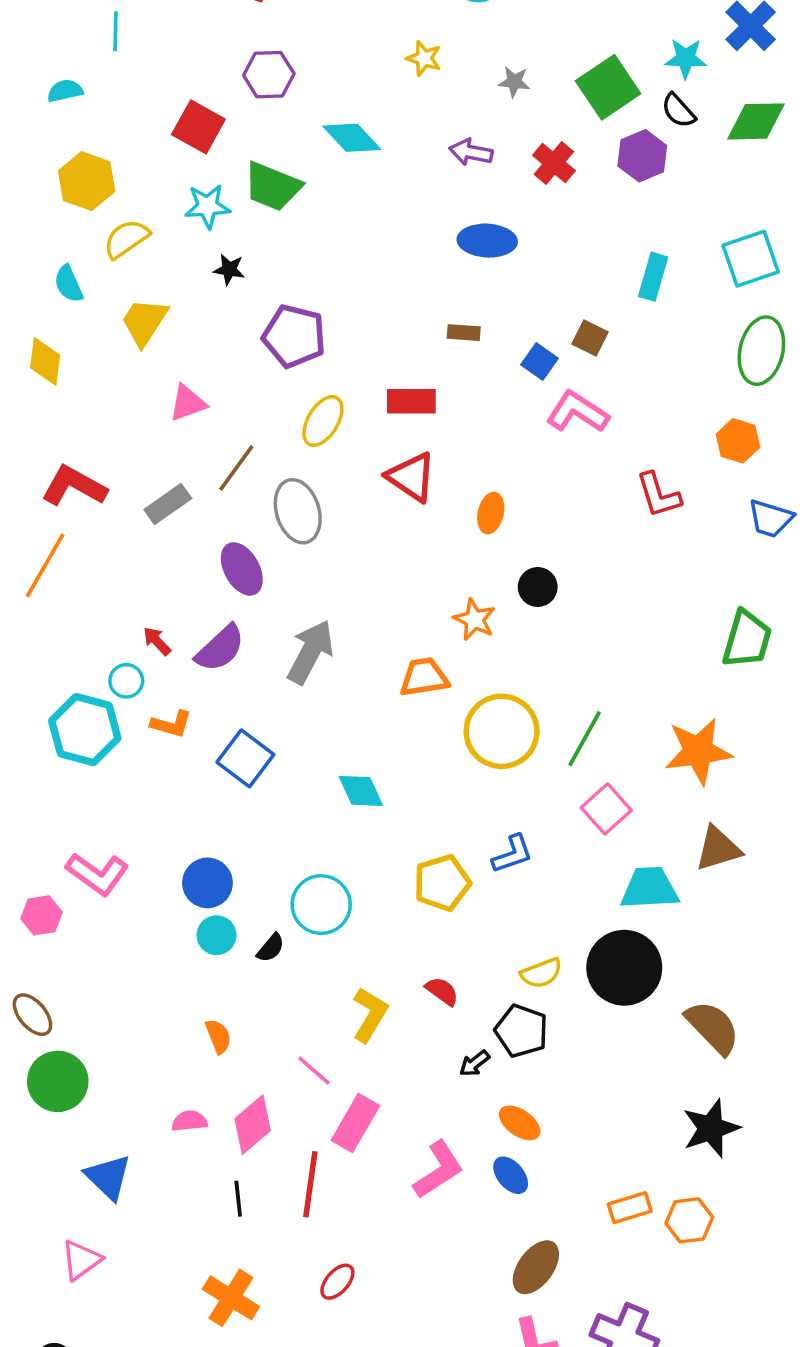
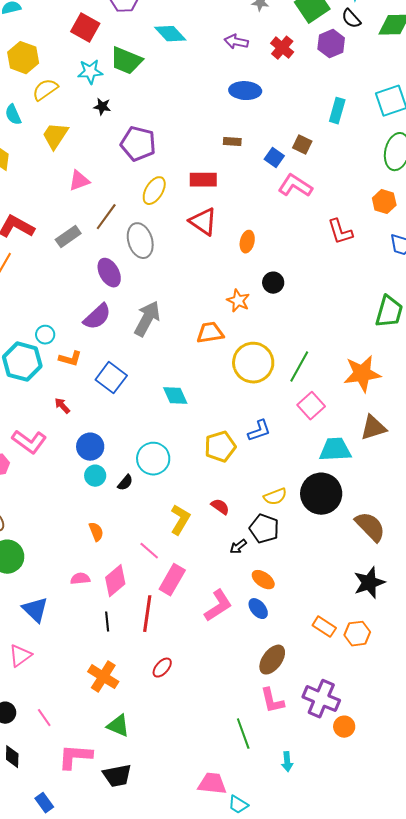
red arrow: (157, 641) -> (62, 406), moved
orange rectangle: (630, 1208) -> (324, 627), turned 50

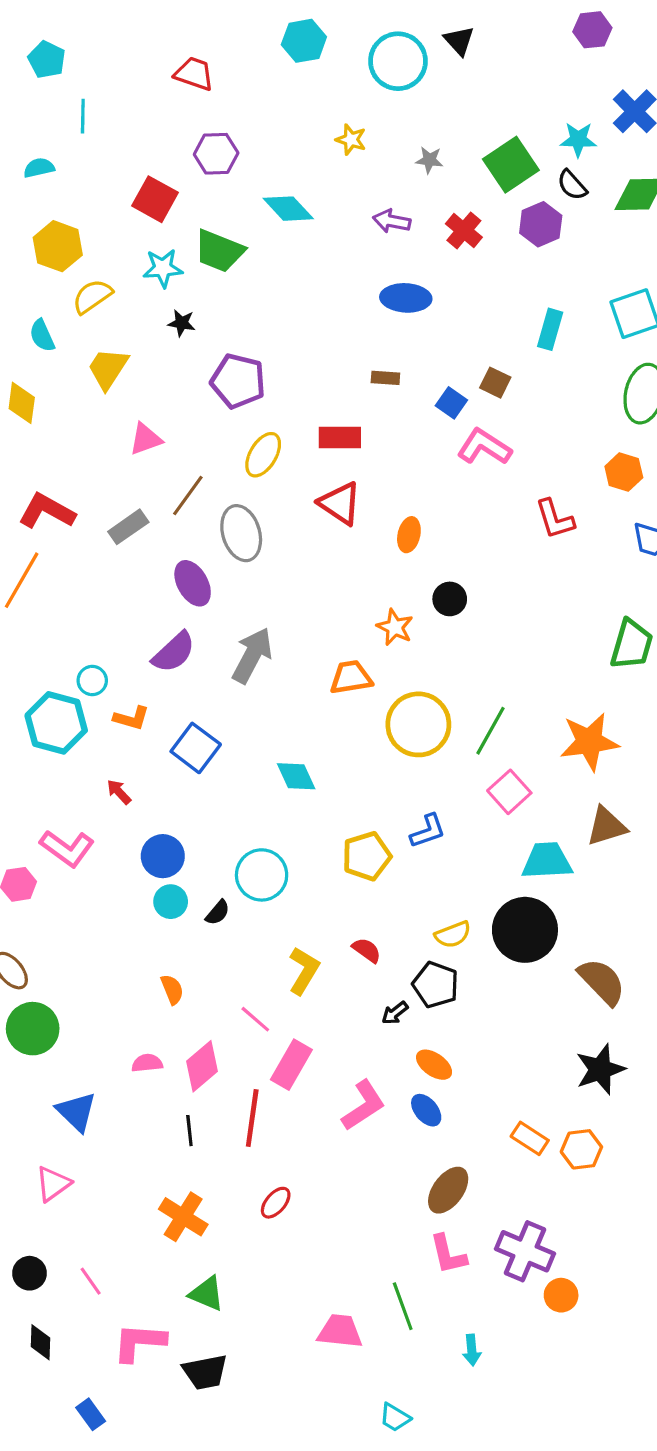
pink trapezoid: (212, 784) -> (340, 1331), moved

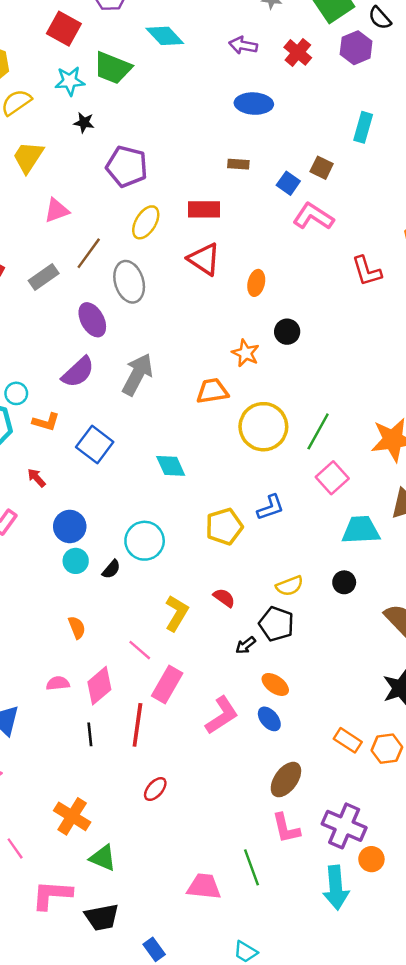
black circle: (525, 930) -> (344, 582), size x0.5
orange cross: (183, 1217) -> (72, 816), moved
cyan arrow: (472, 1350) -> (336, 888), moved, size x1.8
blue rectangle: (91, 1414) -> (154, 949), moved

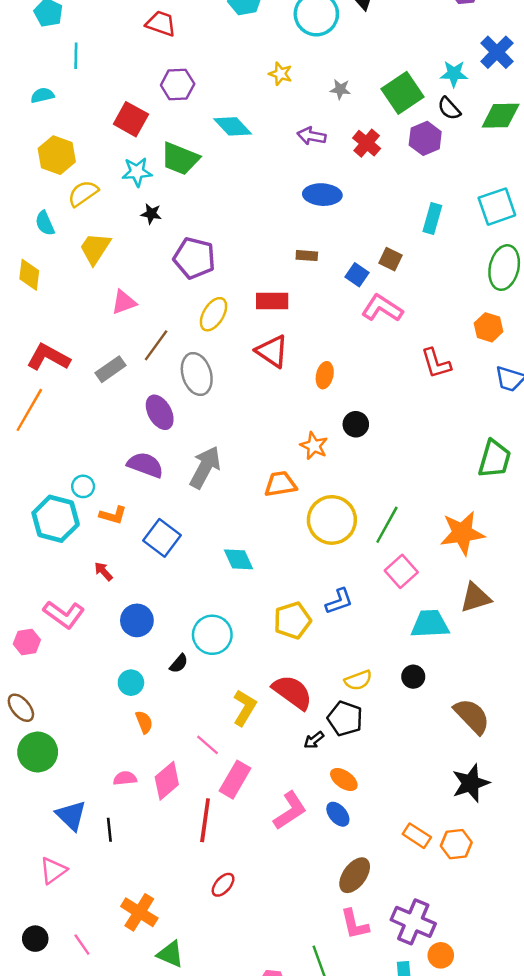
purple semicircle: (78, 372) -> (145, 465), turned -117
cyan circle: (76, 561) -> (131, 683), moved
red semicircle: (224, 598) -> (292, 692), size x1.8
black line: (90, 734) -> (109, 830), moved

